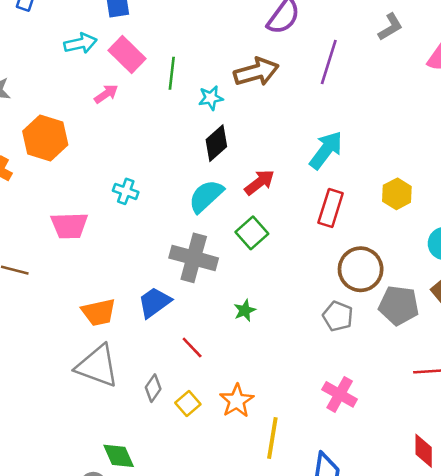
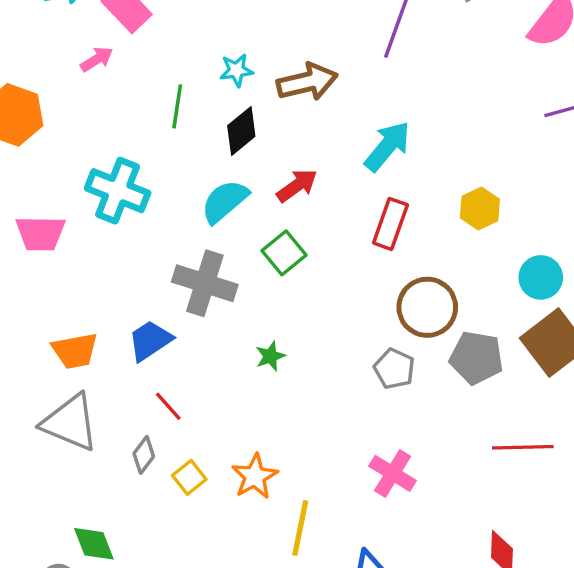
brown arrow: (256, 72) -> (307, 82), moved
green line: (172, 73) -> (177, 106), moved
cyan cross: (126, 191) -> (118, 191), size x1.8
red line: (192, 347) -> (168, 406), moved

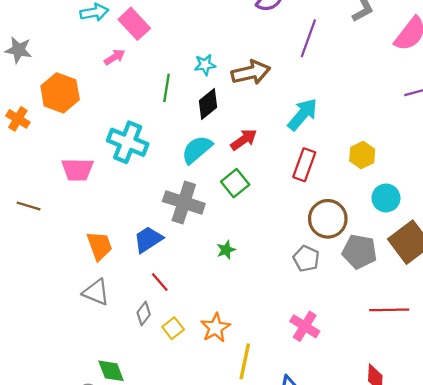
cyan circle: (541, 277) -> (386, 198), moved
orange trapezoid: (75, 351) -> (99, 246), turned -100
gray triangle: (70, 422) -> (96, 292), size x0.7

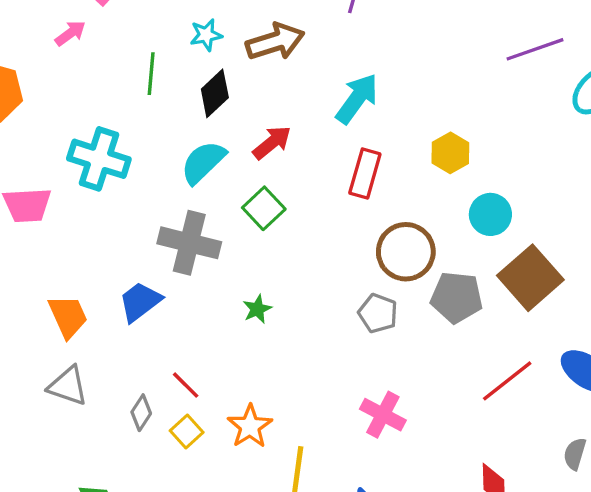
red line: (160, 282) -> (186, 385), moved
red line: (389, 310) -> (507, 381), turned -33

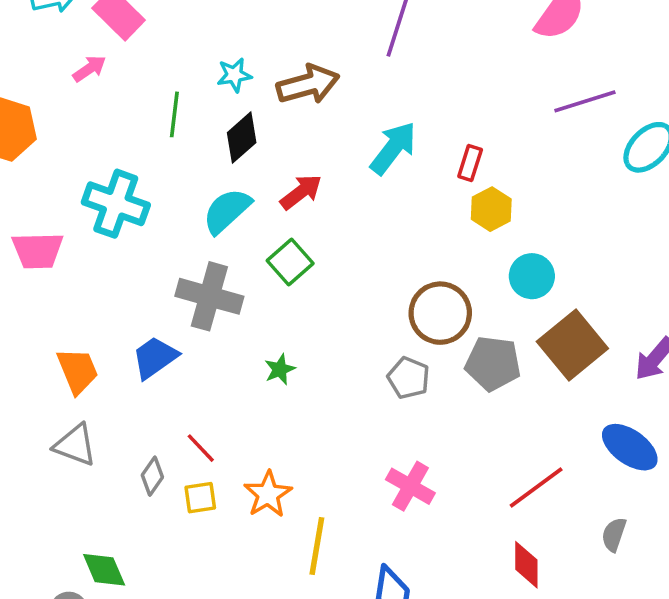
red rectangle: (365, 174) -> (470, 163), moved, size x0.7
red line: (507, 381) -> (536, 487), moved
yellow square: (187, 431) -> (200, 498), turned 32

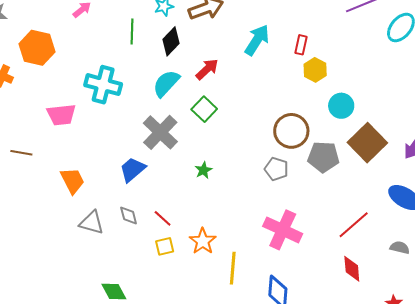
gray cross: (209, 296) -> (160, 132), turned 33
orange trapezoid: (78, 371) -> (72, 181), moved
gray diamond: (152, 476) -> (129, 215), moved, turned -45
pink cross: (410, 486) -> (283, 230), size x1.4
gray semicircle: (614, 534) -> (400, 248), turned 90

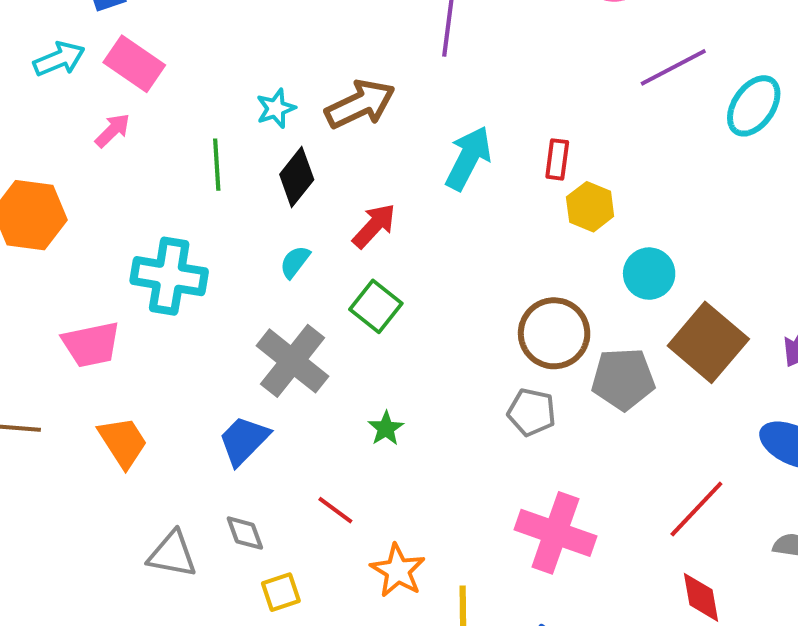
cyan semicircle: (166, 83) -> (295, 262), size x0.6
orange trapezoid: (72, 181) -> (123, 442), moved
red line: (163, 218) -> (335, 510), moved
yellow square: (165, 246) -> (281, 592), moved

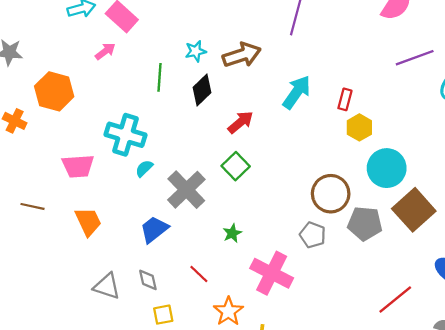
cyan semicircle: (295, 262) -> (144, 168), moved
cyan circle: (649, 274) -> (387, 168), size x1.4
pink cross: (555, 533) -> (272, 273), moved

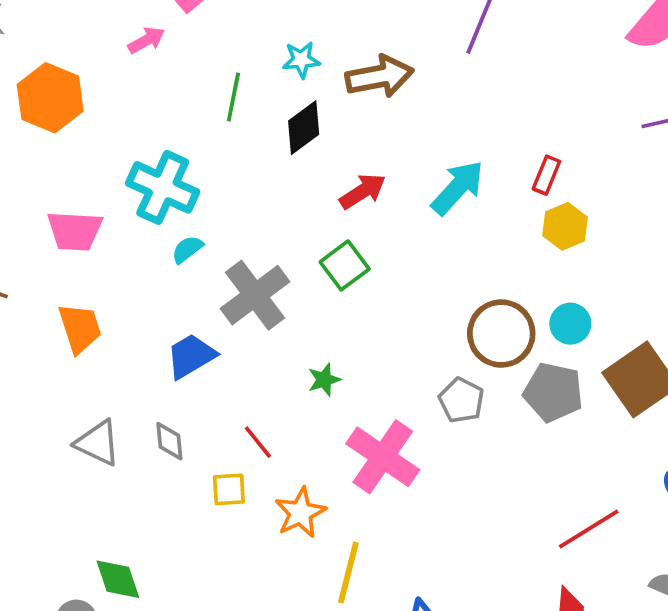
cyan arrow: (297, 92) -> (458, 188), moved
cyan circle: (387, 168) -> (570, 324), moved, size x0.6
yellow square: (163, 315) -> (229, 489), moved

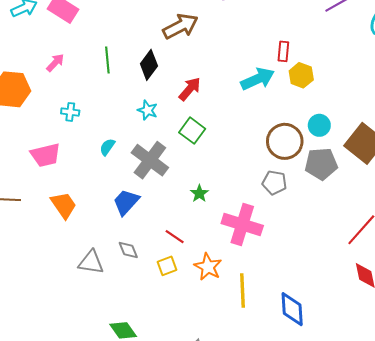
pink arrow: (146, 40) -> (55, 63), moved
cyan star: (301, 60) -> (148, 110), moved, turned -30
cyan cross: (163, 187) -> (70, 112), moved, size x0.5
cyan arrow: (458, 188) -> (258, 79), moved, turned 40

